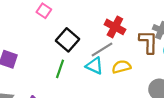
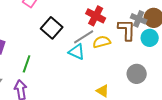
yellow semicircle: (121, 67) -> (102, 42), moved
green line: (60, 69) -> (27, 64), moved

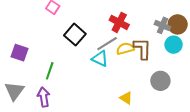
brown L-shape: (127, 30) -> (142, 49), moved

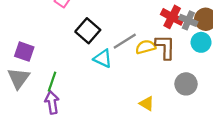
red cross: (119, 22) -> (172, 17), moved
cyan triangle: (100, 59) -> (103, 59), moved
green line: (50, 71) -> (52, 82), moved
gray triangle: (14, 91) -> (18, 78), moved

